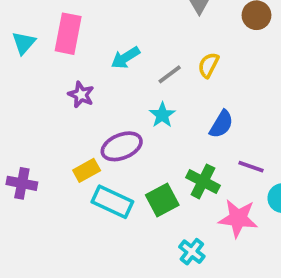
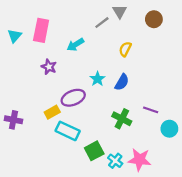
gray line: (170, 74) -> (102, 23), moved
blue semicircle: (221, 124) -> (122, 82), moved
green square: (162, 200) -> (94, 151), moved
pink star: (238, 218) -> (140, 160), moved

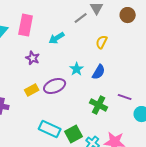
yellow rectangle: (52, 112) -> (32, 90), moved
cyan rectangle: (68, 131) -> (50, 129), moved

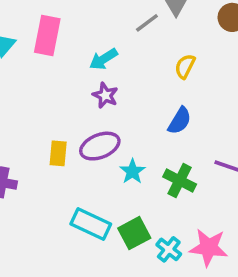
purple star: (33, 58) -> (105, 95), moved
cyan star: (77, 69) -> (132, 171), moved
yellow rectangle: (32, 90) -> (58, 153), turned -56

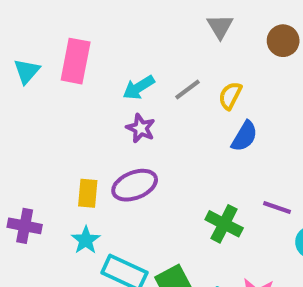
gray line: (147, 23) -> (187, 90), moved
blue semicircle: (180, 121) -> (244, 136), moved
cyan star: (132, 171) -> (86, 240), moved

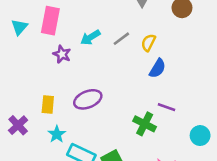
purple star: (141, 128) -> (62, 54), moved
yellow rectangle: (88, 193) -> (48, 105), moved
purple line: (277, 208) -> (167, 107), moved
purple cross: (25, 226) -> (18, 125), turned 36

